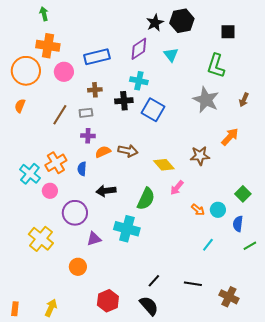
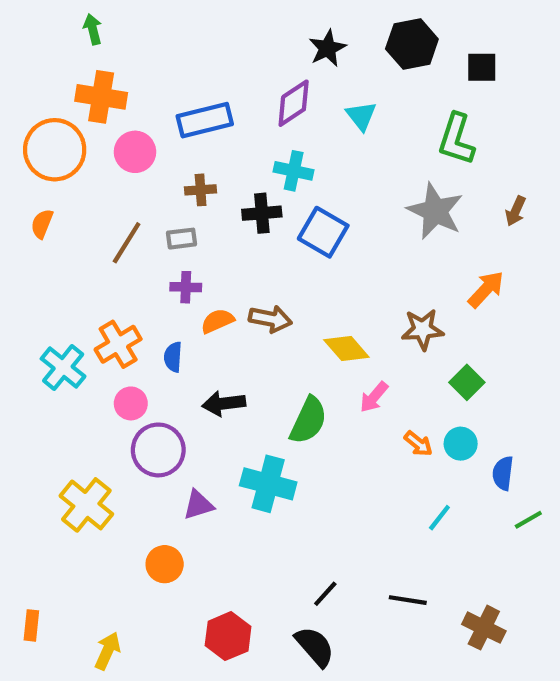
black hexagon: (182, 21) -> (412, 44), moved
pink circle: (50, 191) -> (131, 403), moved
green square: (243, 194) -> (467, 382), moved
orange rectangle: (15, 309) -> (31, 625), moved

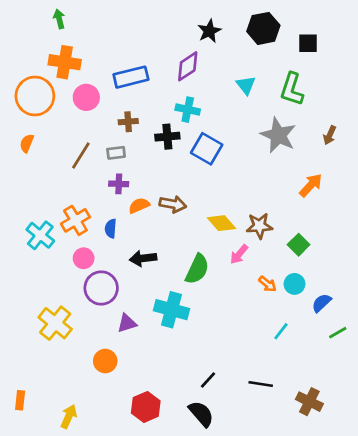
cyan triangle: (361, 116) -> (246, 85), moved
brown star: (423, 329) -> (259, 226), moved
blue semicircle: (503, 473) -> (322, 303), turned 40

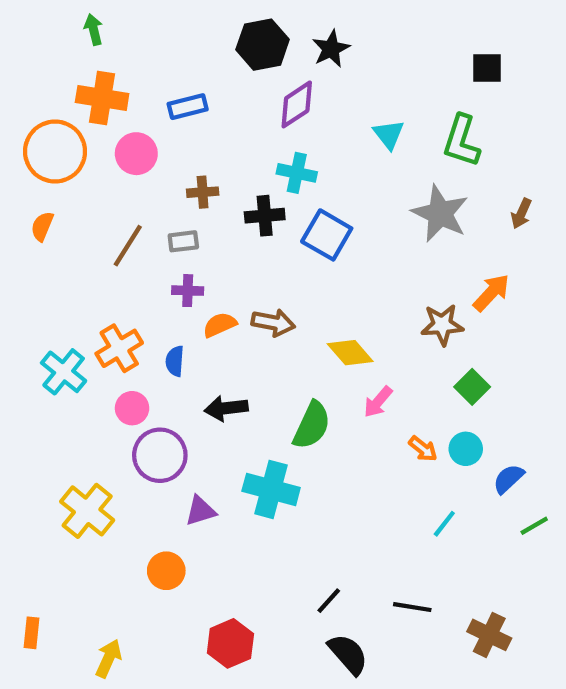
black hexagon: (263, 28) -> (263, 45), moved
blue rectangle: (131, 77) -> (188, 107), moved, size x0.7
brown star: (259, 226) -> (442, 325), moved
black semicircle: (201, 414) -> (348, 654), moved

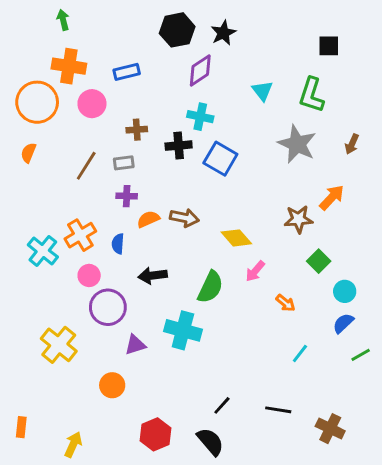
cyan circle: (466, 449) -> (345, 291), moved
black semicircle: (348, 654) -> (210, 442), moved

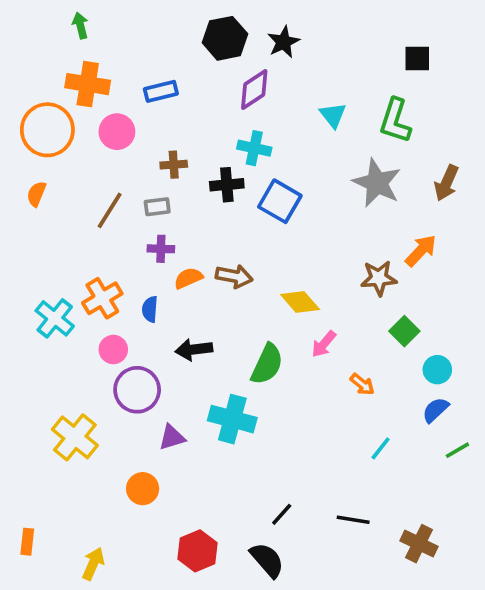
brown arrow: (352, 144) -> (446, 183), size x1.4

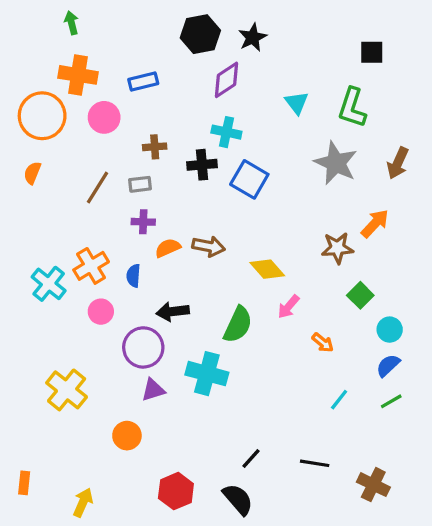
purple circle: (137, 390) -> (143, 347), moved
green line: (457, 450) -> (391, 401), moved

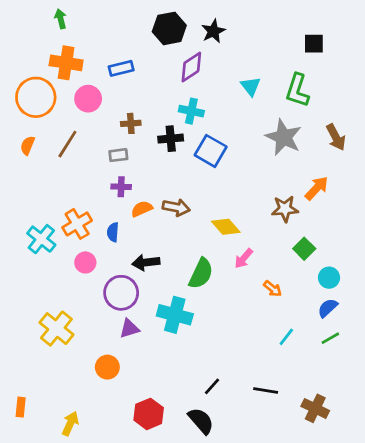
brown arrow: (398, 163) -> (336, 137), turned -52
brown line: (98, 188) -> (67, 144), moved

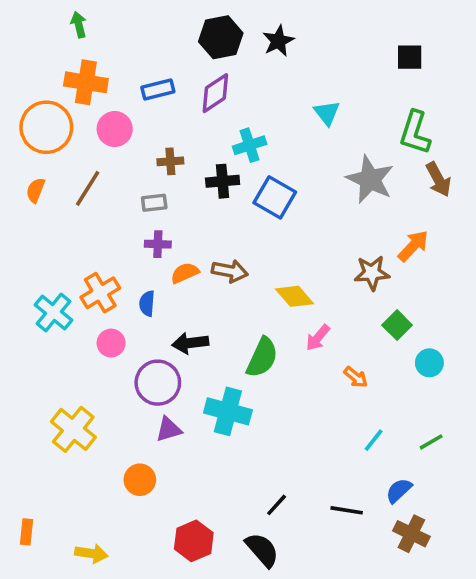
purple diamond: (191, 67) -> (215, 93), moved
green L-shape: (297, 90) -> (415, 133), moved
cyan cross: (191, 111) -> (250, 145), turned -30
blue semicircle: (328, 308) -> (399, 491), moved
yellow arrow: (70, 424) -> (91, 553), turned 75

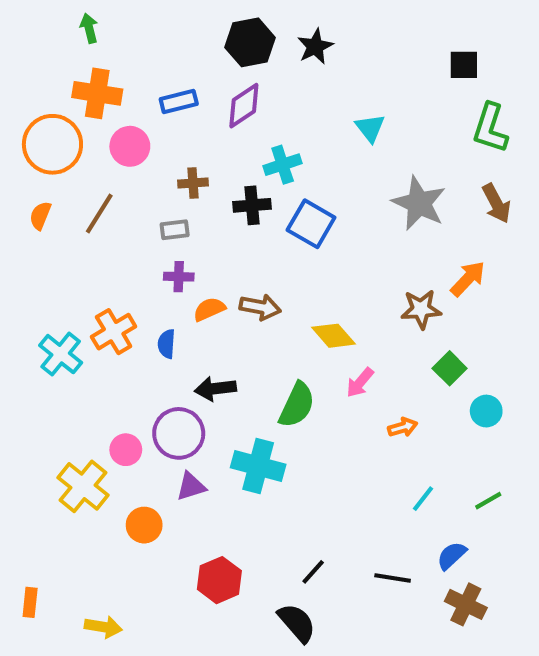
green L-shape: (415, 133) -> (490, 128), moved
pink circle: (111, 343) -> (126, 450), moved
orange arrow: (356, 377) -> (403, 427), turned -55
orange circle: (140, 480) -> (144, 525), moved
red hexagon: (194, 541) -> (219, 580), moved

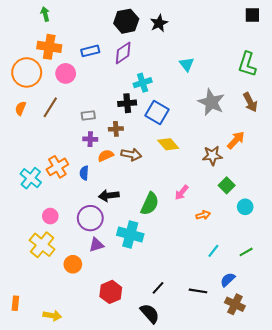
black square: (464, 65) -> (252, 15), moved
brown cross: (193, 183) -> (116, 129), moved
yellow diamond: (333, 336) -> (168, 144), moved
pink circle: (126, 450) -> (50, 216), moved

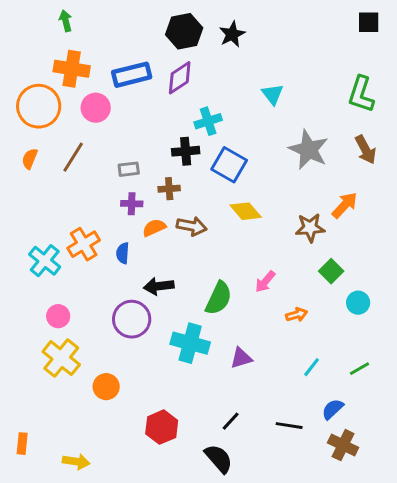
blue rectangle: (90, 51) -> (132, 75), size x1.4
pink circle: (50, 216) -> (58, 316), moved
purple triangle: (96, 245) -> (241, 358), moved

